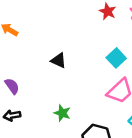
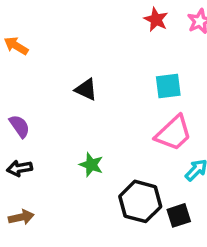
cyan square: (116, 58) -> (168, 86), turned 36

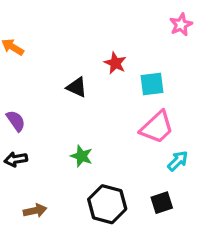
red star: (156, 19) -> (115, 63), moved
black hexagon: (140, 201) -> (107, 204), moved
brown arrow: (21, 217) -> (35, 211), moved

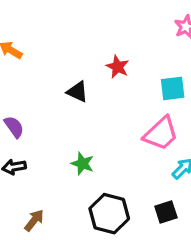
cyan square: (152, 84) -> (173, 88), moved
brown arrow: (35, 211) -> (34, 220), turned -40

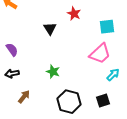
black triangle: (77, 92) -> (50, 29), turned 32
brown arrow: (34, 220) -> (24, 97), moved

